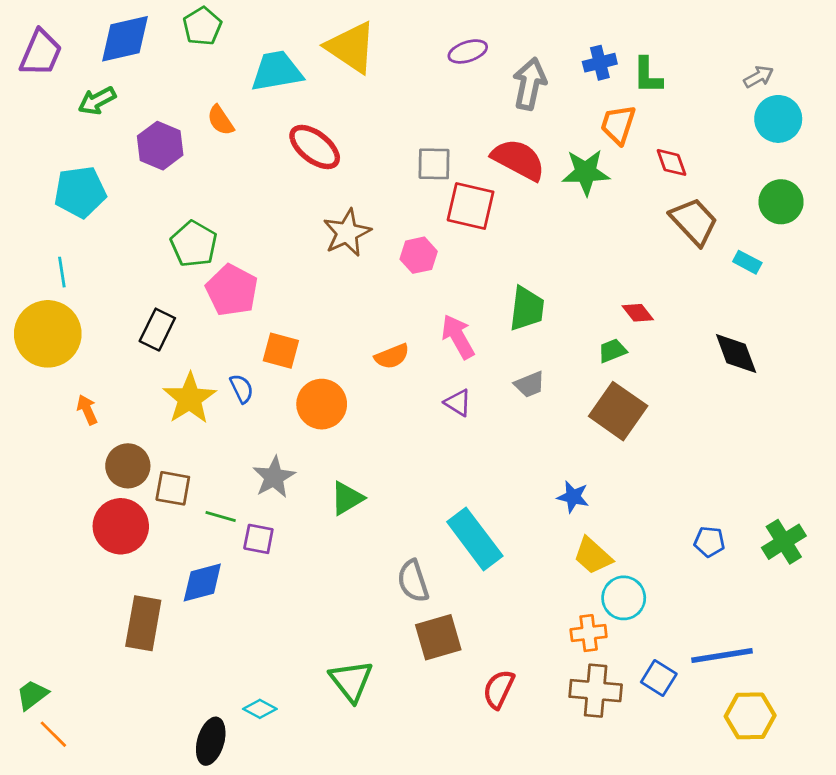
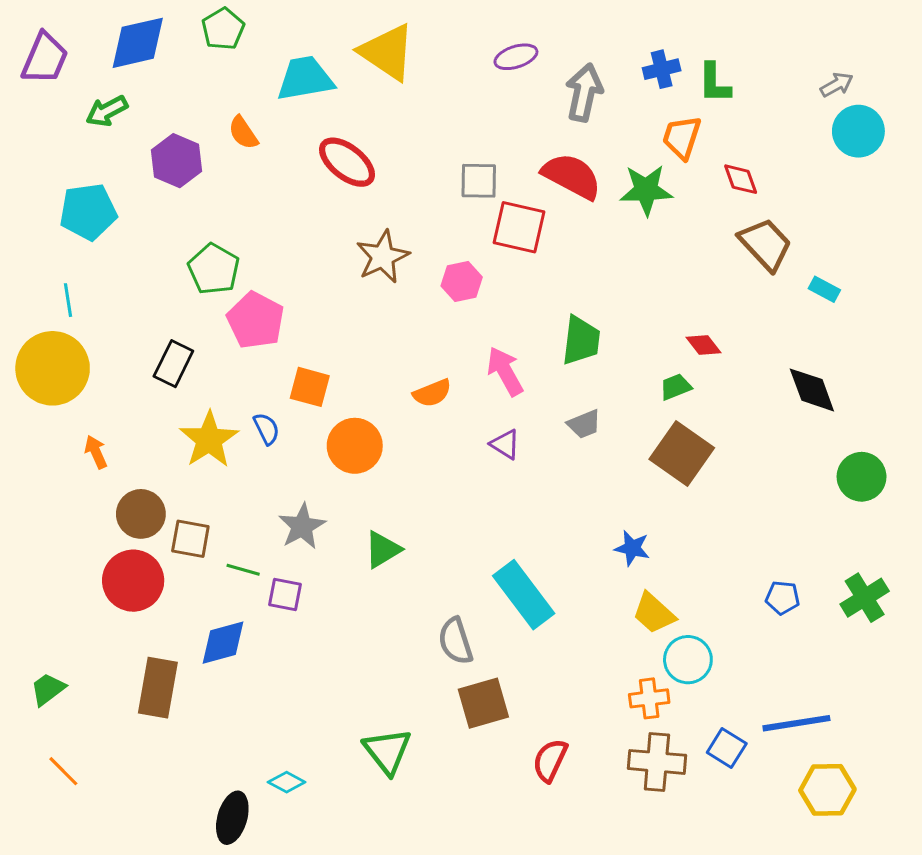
green circle: (781, 202) -> (862, 477), moved
green trapezoid: (32, 695) -> (48, 689), moved
orange line: (53, 734) -> (63, 771), moved

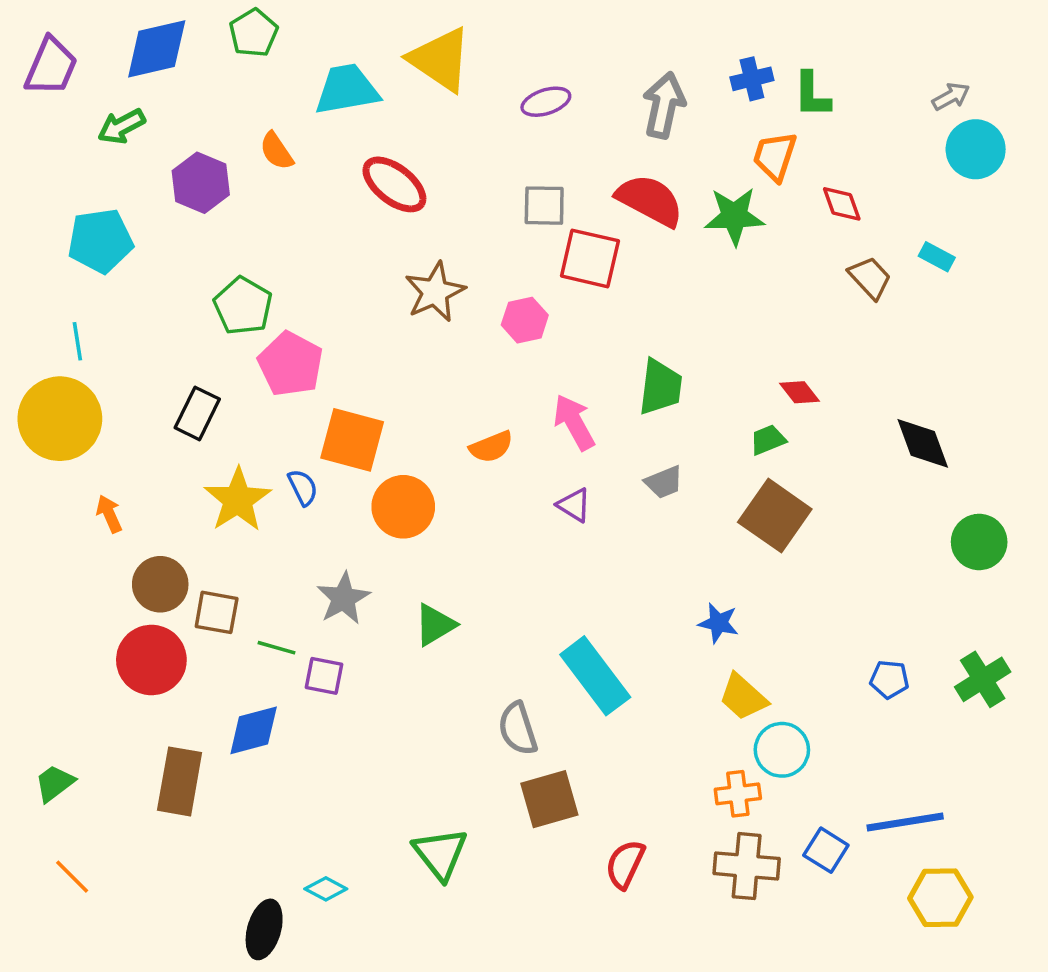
purple ellipse: (516, 57) -> (546, 102), moved
brown trapezoid: (765, 244) -> (870, 278), size x0.7
cyan rectangle: (824, 289) -> (937, 257), moved
orange square: (310, 387) -> (352, 440), size x1.4

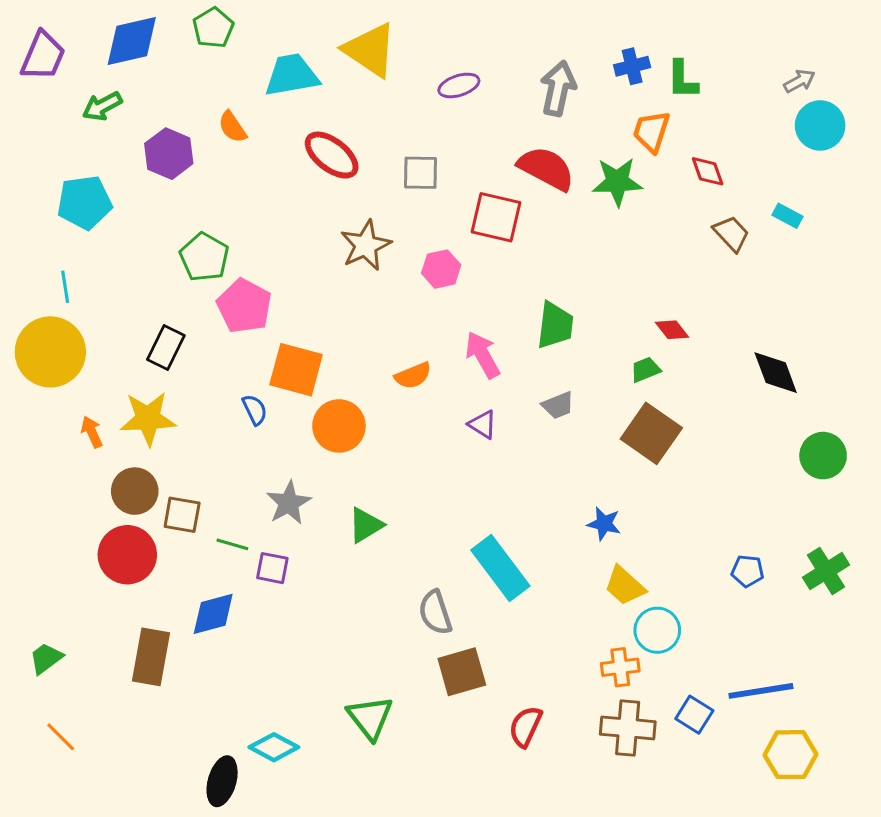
gray square: (544, 206) -> (420, 173), moved
yellow star: (238, 500) -> (148, 419), moved, turned 30
cyan diamond: (326, 889) -> (274, 747), size x1.4

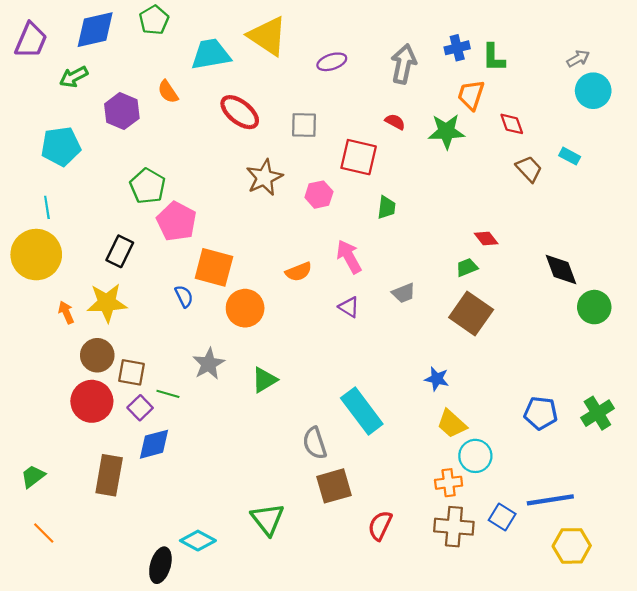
red semicircle: (546, 168) -> (395, 122), size x0.5
green trapezoid: (555, 325) -> (386, 207), moved, size x0.7
green circle: (823, 456) -> (594, 307), moved
purple square: (272, 568) -> (140, 408), moved, turned 35
blue pentagon: (748, 571) -> (541, 413), size x1.4

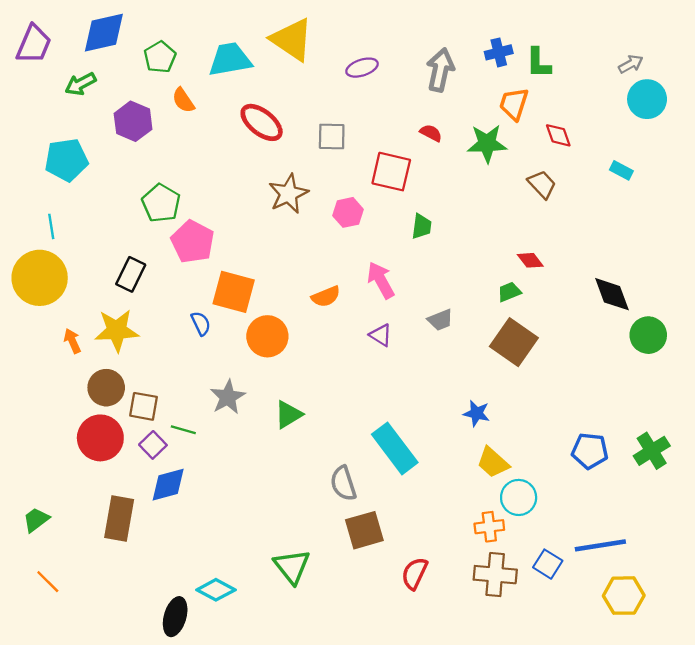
green pentagon: (154, 20) -> (160, 57), moved
brown trapezoid: (529, 169) -> (542, 184), moved

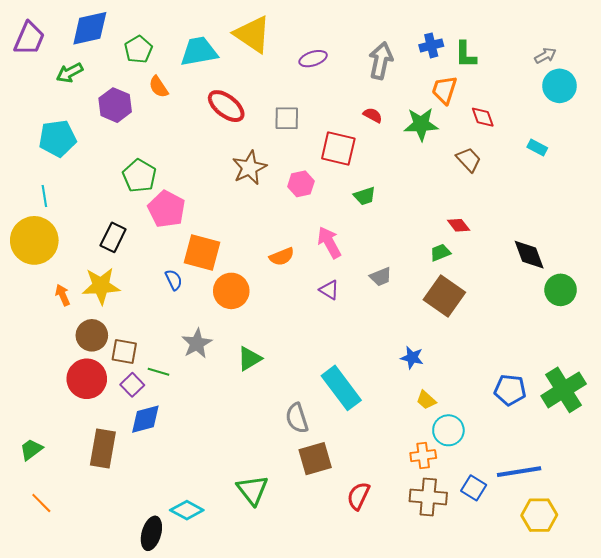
green trapezoid: (422, 226) -> (365, 196), turned 65
green cross: (652, 451) -> (564, 390), size x1.4
yellow trapezoid: (493, 462) -> (426, 400), size x0.7

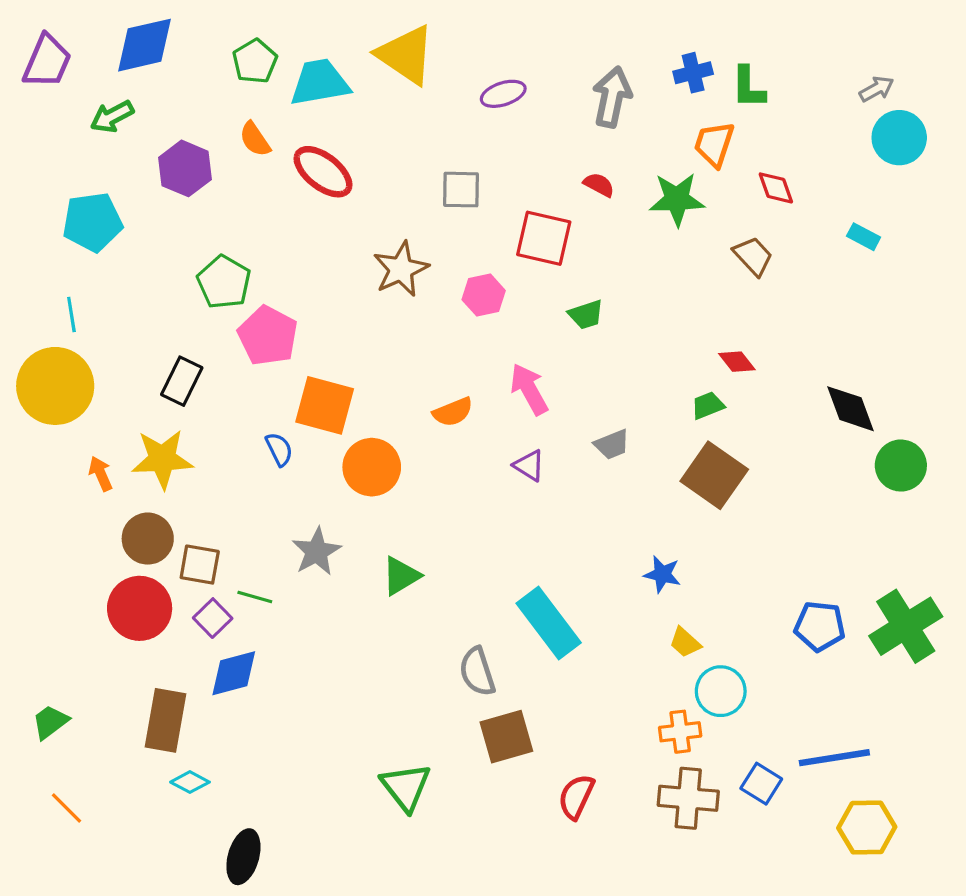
green pentagon: (138, 49) -> (255, 61), moved
red ellipse: (226, 106) -> (323, 172), moved
cyan diamond: (187, 510) -> (190, 782), moved, size x0.7

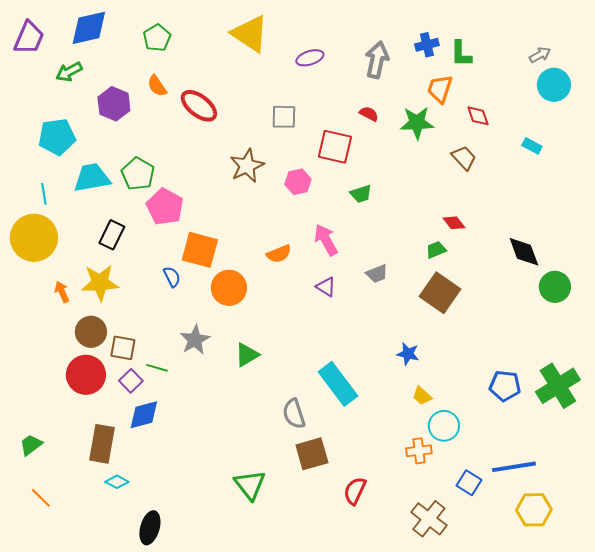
cyan trapezoid: (320, 82) -> (92, 178), moved
brown cross: (688, 798) -> (429, 519), moved, turned 33

